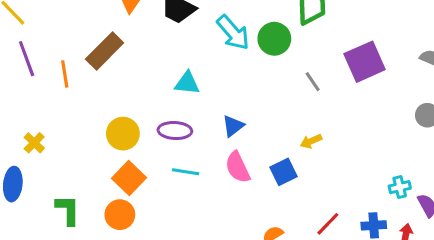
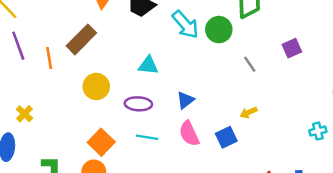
purple square: (365, 62) -> (292, 48), size x0.6
yellow circle: (123, 134) -> (96, 86), moved
cyan cross: (400, 187) -> (318, 131), moved

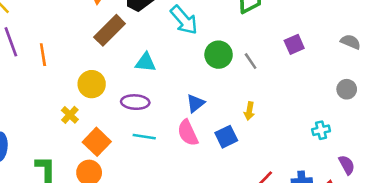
green circle: (219, 30) -> (219, 55), moved
brown rectangle: (81, 39) -> (110, 30), moved
blue triangle: (185, 100) -> (195, 103), moved
yellow arrow: (249, 113) -> (249, 111), turned -56
yellow cross: (24, 114) -> (70, 115), moved

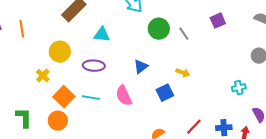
yellow arrow: (249, 111) -> (183, 73), turned -80
pink semicircle: (188, 133) -> (124, 96), moved
cyan line: (144, 137) -> (91, 98), moved

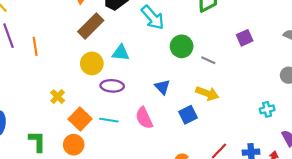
gray line: (184, 34) -> (208, 60), moved, turned -32
yellow circle: (60, 52) -> (92, 63), moved
blue triangle: (141, 67) -> (162, 87), turned -35
yellow arrow: (183, 73) -> (207, 93), size x1.5

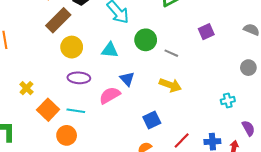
cyan triangle: (121, 53) -> (110, 50), moved
yellow circle: (92, 63) -> (72, 47), moved
blue square: (188, 115) -> (152, 120), moved
pink semicircle: (144, 118) -> (110, 95), moved, turned 85
orange circle: (74, 145) -> (67, 135), moved

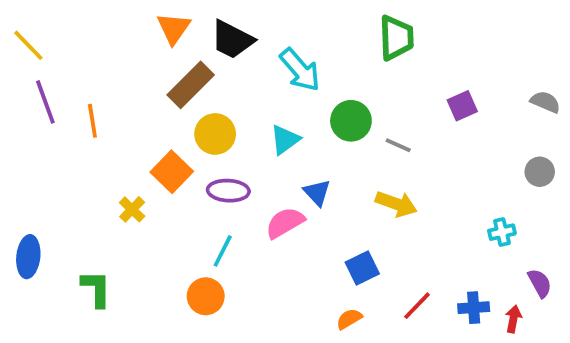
cyan triangle: (110, 50) -> (285, 140), turned -42
orange square: (48, 110) -> (172, 172), moved
cyan line: (76, 111) -> (223, 251), turned -72

